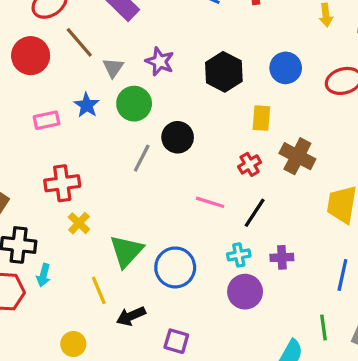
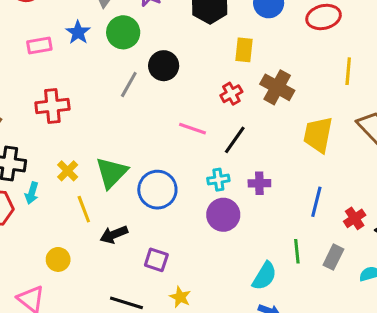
yellow cross: (79, 223) -> (68, 171), moved

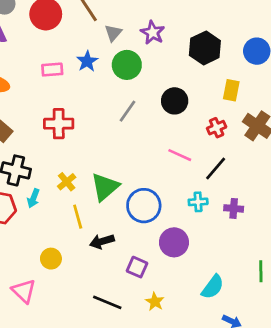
black circle: (164, 66) -> (175, 101), moved
purple circle: (223, 215) -> (174, 242), moved
cyan semicircle: (264, 276) -> (213, 287), moved

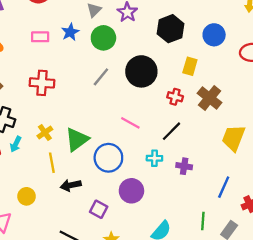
black circle: (175, 101) -> (141, 71), size x1.4
red cross: (217, 128) -> (175, 97), turned 35
pink line: (180, 155) -> (130, 123), moved

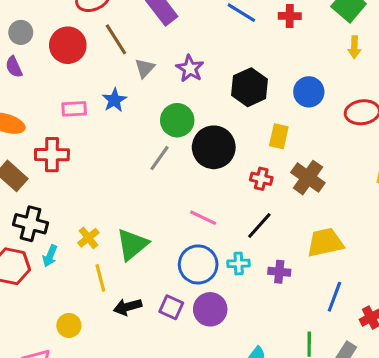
green circle: (103, 38) -> (177, 120), moved
red cross: (42, 83) -> (52, 155), moved
yellow trapezoid: (233, 138) -> (325, 242), moved, turned 60
blue circle: (108, 158) -> (198, 264), moved
purple square: (99, 209) -> (171, 307), moved

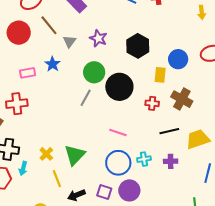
blue circle: (309, 92) -> (178, 59), moved
black line: (259, 226) -> (169, 131), moved, turned 42

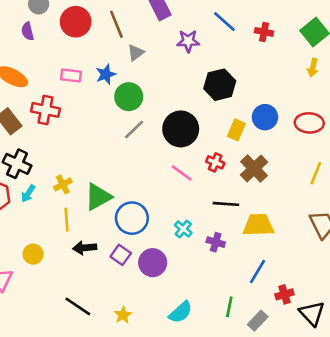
purple star: (98, 38) -> (188, 41), moved, turned 30
green circle: (94, 72) -> (129, 97), moved
pink line: (118, 133) -> (182, 173), moved
cyan cross: (144, 159) -> (183, 229), turned 32
blue circle: (118, 163) -> (132, 218), moved

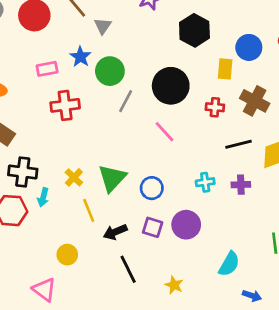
red cross: (46, 110) -> (65, 105), moved
pink line: (182, 173) -> (164, 132), moved, turned 30
blue circle: (132, 218) -> (152, 188), size x0.7
cyan cross: (183, 229) -> (205, 182), turned -30
black line: (78, 306) -> (128, 269), moved, turned 48

